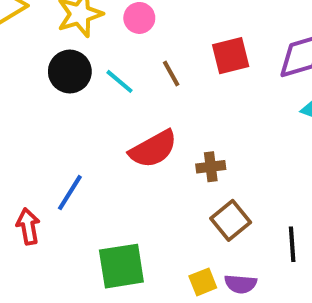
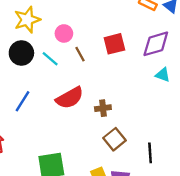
pink circle: (139, 18) -> (64, 33), moved
blue line: (70, 193) -> (23, 101), moved

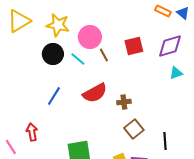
yellow star: (27, 20) -> (58, 25), turned 30
pink circle: (64, 33) -> (90, 37), size x1.5
cyan triangle: (163, 75) -> (176, 73), turned -40

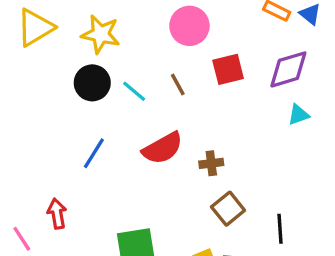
pink circle: (90, 37) -> (189, 26), moved

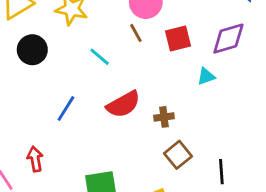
black circle: (92, 83) -> (32, 50), moved
brown line: (178, 85) -> (136, 33), moved
cyan triangle: (298, 115) -> (206, 76), moved

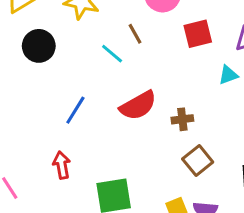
brown line: (136, 33) -> (135, 34), moved
red arrow: (35, 159) -> (62, 165), moved

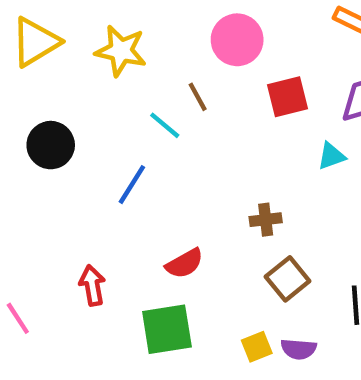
black circle: (39, 46) -> (51, 145), moved
red semicircle: (138, 106) -> (184, 263), moved, size x0.7
blue line: (75, 110) -> (132, 185), moved

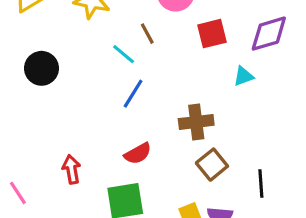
blue line: (132, 185) -> (133, 94), moved
brown cross: (266, 220) -> (196, 122), size x1.5

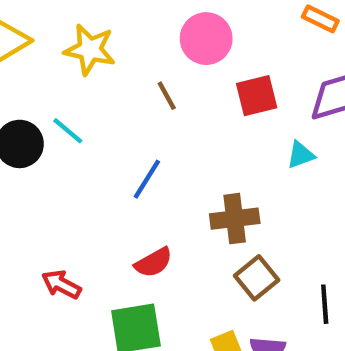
cyan line: (124, 54) -> (68, 131), moved
red arrow: (71, 169) -> (61, 284), turned -52

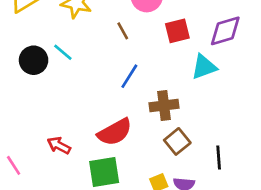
cyan triangle: (301, 155) -> (204, 67), size x1.5
blue line: (147, 179) -> (129, 76), moved
red semicircle: (153, 262) -> (115, 132), size x1.5

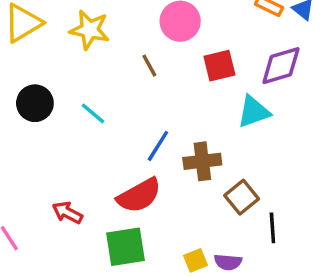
cyan line: (63, 52) -> (93, 113), moved
blue line: (129, 76) -> (158, 146), moved
brown square: (177, 141) -> (242, 197), moved

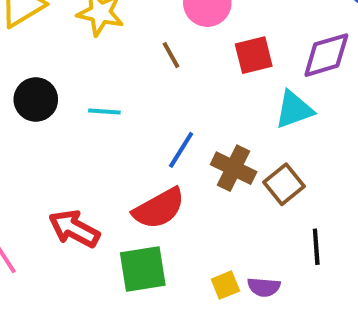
cyan line: (93, 113) -> (104, 112), turned -36
brown cross: (202, 161) -> (234, 168), turned 33
brown square: (242, 197) -> (284, 184), moved
red arrow: (67, 213) -> (74, 229), size x1.4

